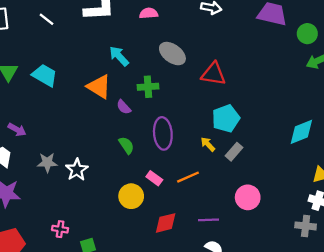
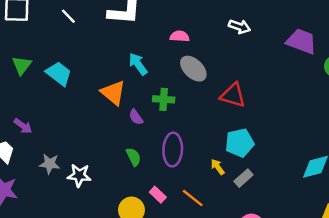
pink semicircle: (149, 13) -> (180, 36), moved
white star: (77, 170) -> (79, 175), turned 30
orange line: (188, 177) -> (193, 198), turned 55

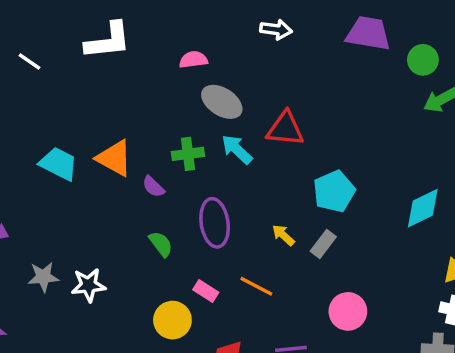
cyan arrow: (138, 64) -> (237, 149), moved
cyan trapezoid: (59, 74) -> (59, 164), moved
cyan pentagon: (240, 143) -> (334, 191), moved

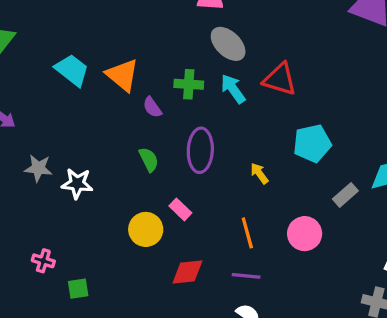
gray rectangle: (323, 244) -> (345, 195), moved
orange line: (256, 286) -> (247, 233), moved, turned 36
pink circle: (348, 311) -> (305, 234), moved

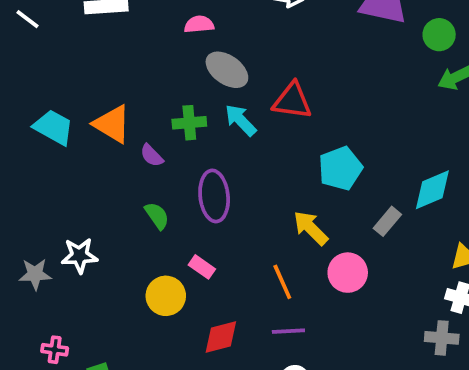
gray star: (38, 168) -> (35, 274), moved
yellow arrow: (259, 173) -> (311, 228), moved, size x1.5

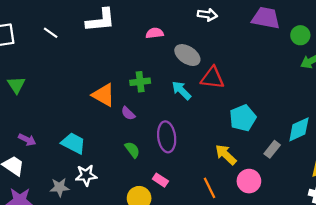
gray ellipse: (227, 70) -> (187, 55), moved
green cross: (189, 123) -> (140, 82), moved
cyan trapezoid: (54, 127) -> (73, 143), moved

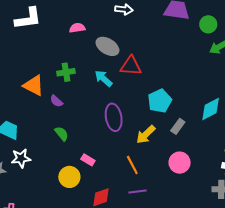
purple ellipse: (167, 137) -> (114, 117), moved
gray rectangle: (272, 149) -> (178, 126), moved
yellow arrow: (226, 155) -> (146, 134), turned -85
pink circle: (249, 181) -> (180, 163), moved

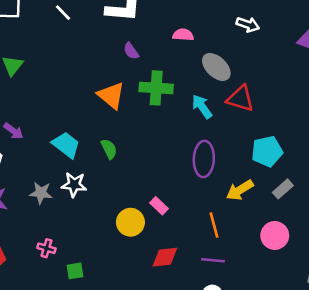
green cross: (66, 72) -> (156, 88), size x1.4
purple semicircle: (56, 101) -> (131, 51), moved
green semicircle: (62, 134) -> (109, 149), moved

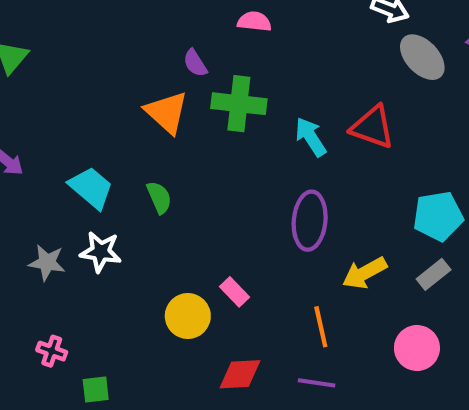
pink semicircle: (183, 35) -> (254, 22), moved
purple semicircle: (131, 51) -> (195, 63), moved
gray ellipse: (216, 67) -> (422, 57), moved
cyan pentagon: (267, 151) -> (438, 216), moved

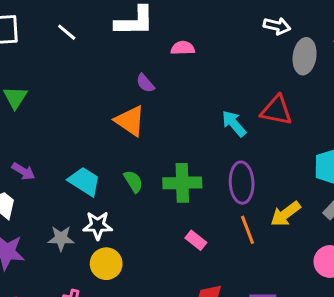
gray ellipse: (422, 57) -> (305, 56), turned 60
green cross: (239, 104) -> (182, 183), moved
yellow circle: (188, 316) -> (106, 264), moved
orange line: (321, 327) -> (247, 230), moved

